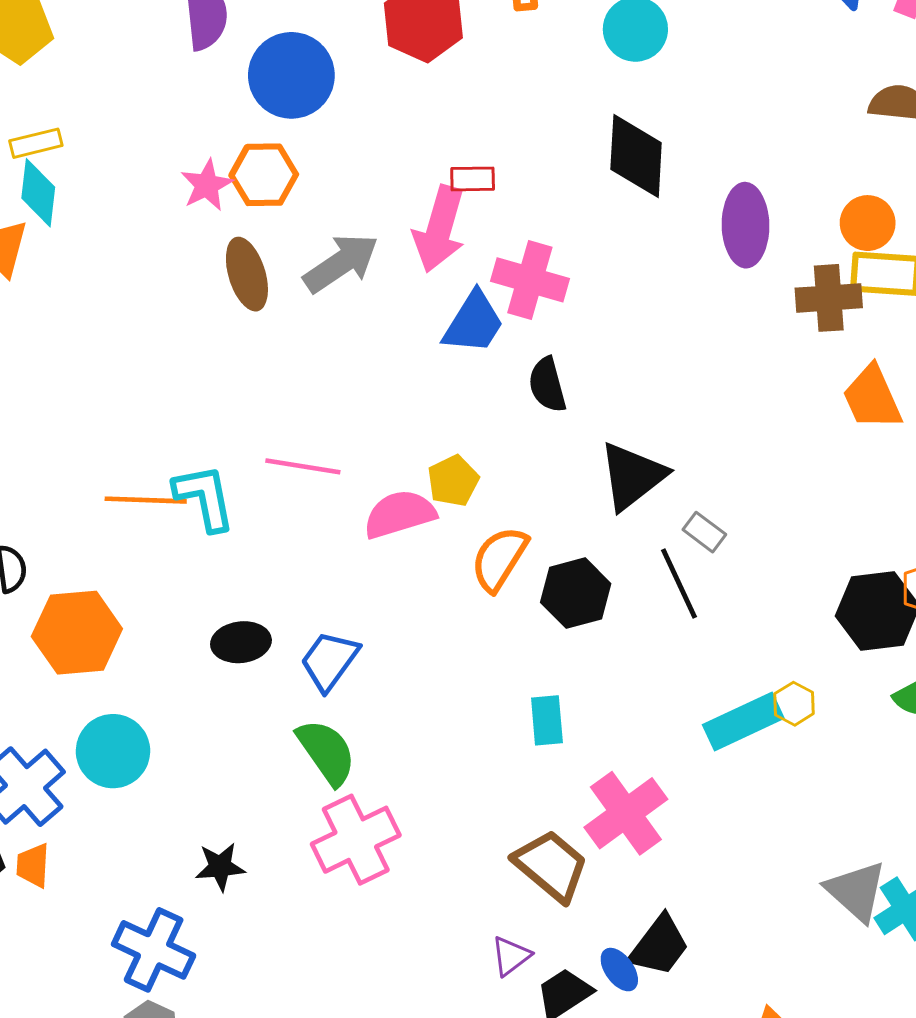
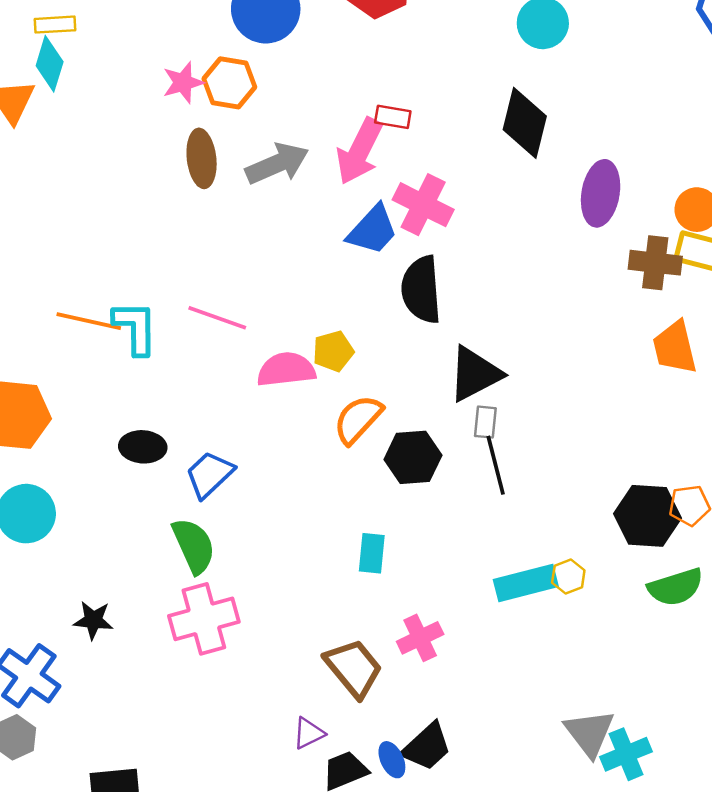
black semicircle: (547, 385) -> (421, 290), size x1.5
gray rectangle: (704, 532) -> (485, 422), moved, turned 48
pink cross: (626, 813) -> (420, 638), size x0.7

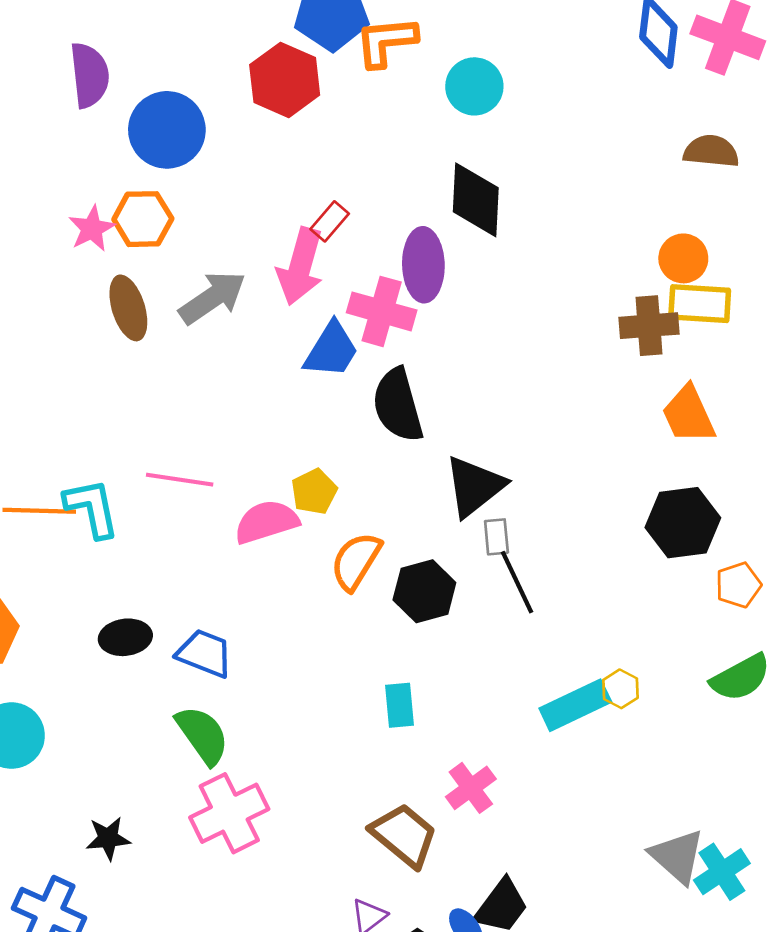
red rectangle: (393, 117) -> (330, 221), turned -48
purple ellipse: (601, 193) -> (423, 265), moved
blue trapezoid: (210, 474) -> (205, 653), turned 76
black hexagon: (648, 516) -> (683, 523), moved

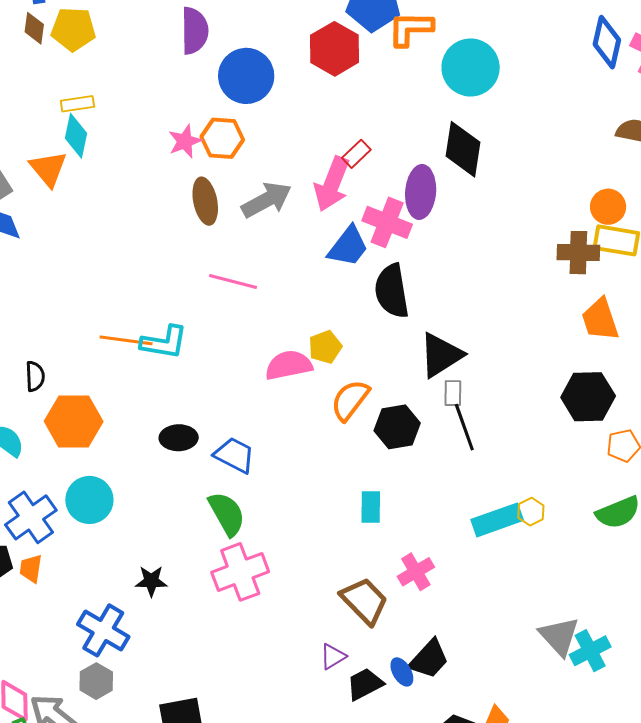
cyan circle: (474, 86) -> (471, 67), size x1.4
pink line: (180, 480) -> (233, 282), moved
cyan L-shape: (92, 508) -> (164, 342), turned 105

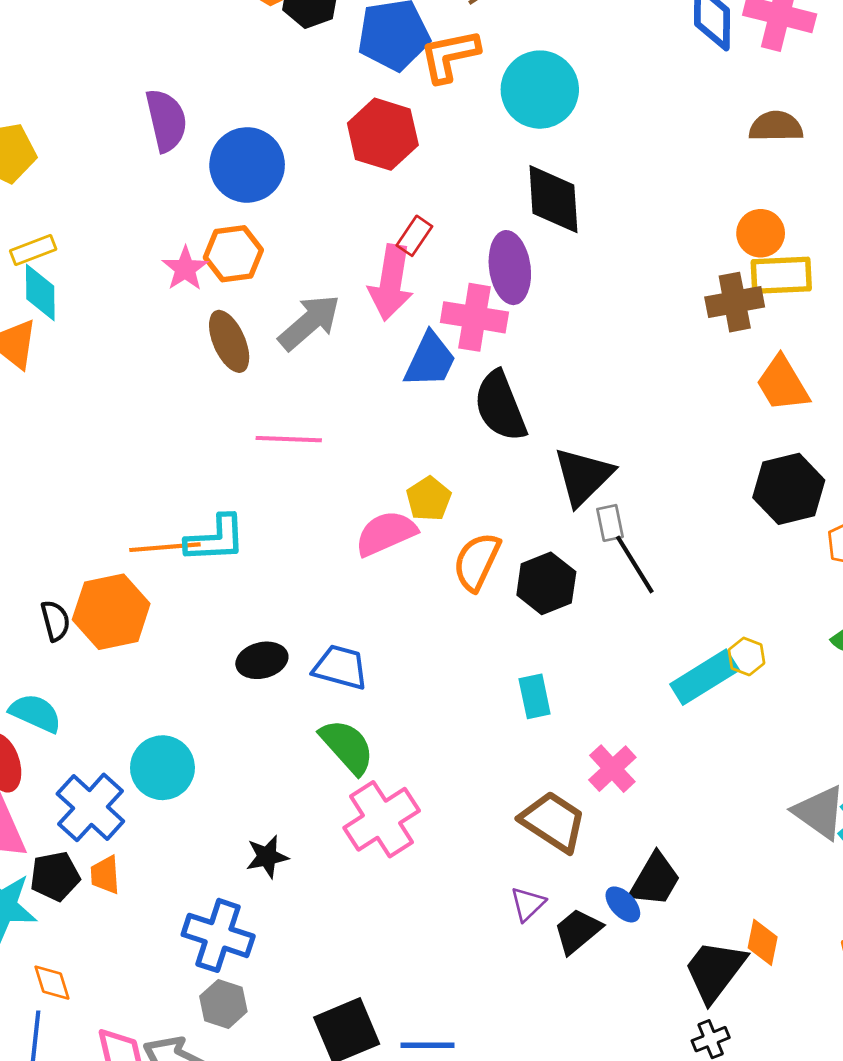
red hexagon: (335, 49) -> (383, 134), moved
orange hexagon: (74, 421) -> (111, 612), moved

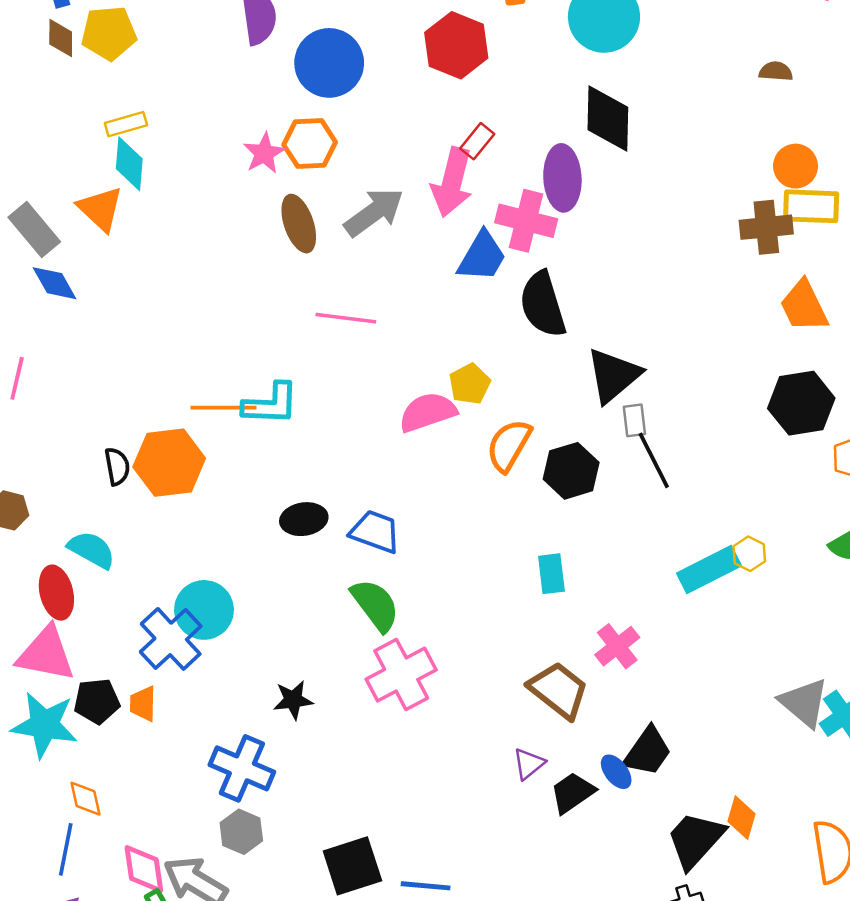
brown semicircle: (776, 127) -> (776, 71), moved, size x0.7
blue cross: (90, 807) -> (171, 639), moved

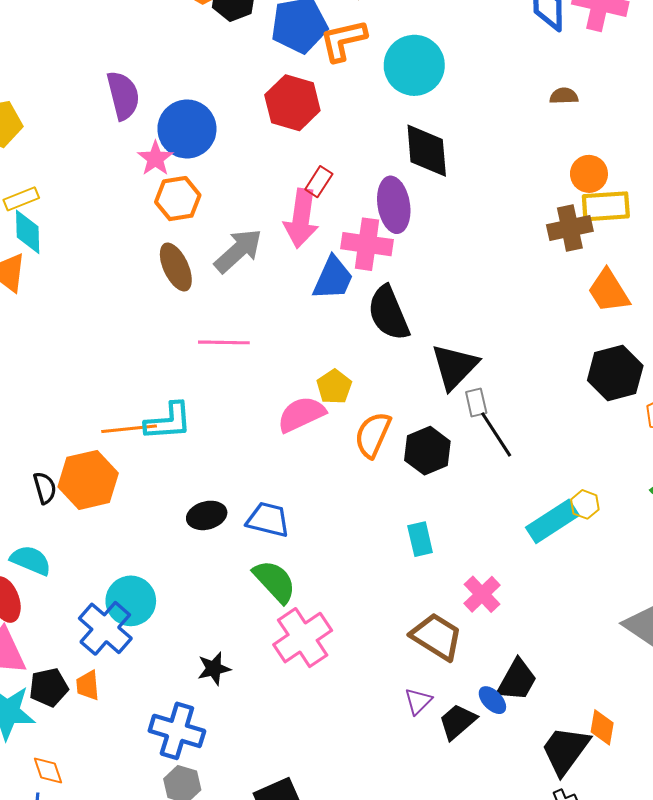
pink star: (264, 153) -> (155, 158), moved

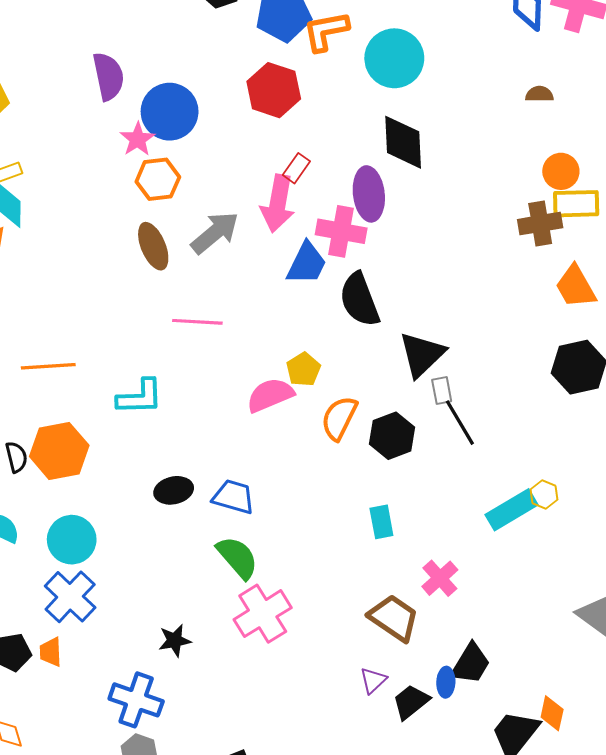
orange line: (129, 429) -> (48, 366), moved
cyan circle: (131, 601) -> (72, 540), moved
blue ellipse: (492, 700) -> (446, 682), turned 44

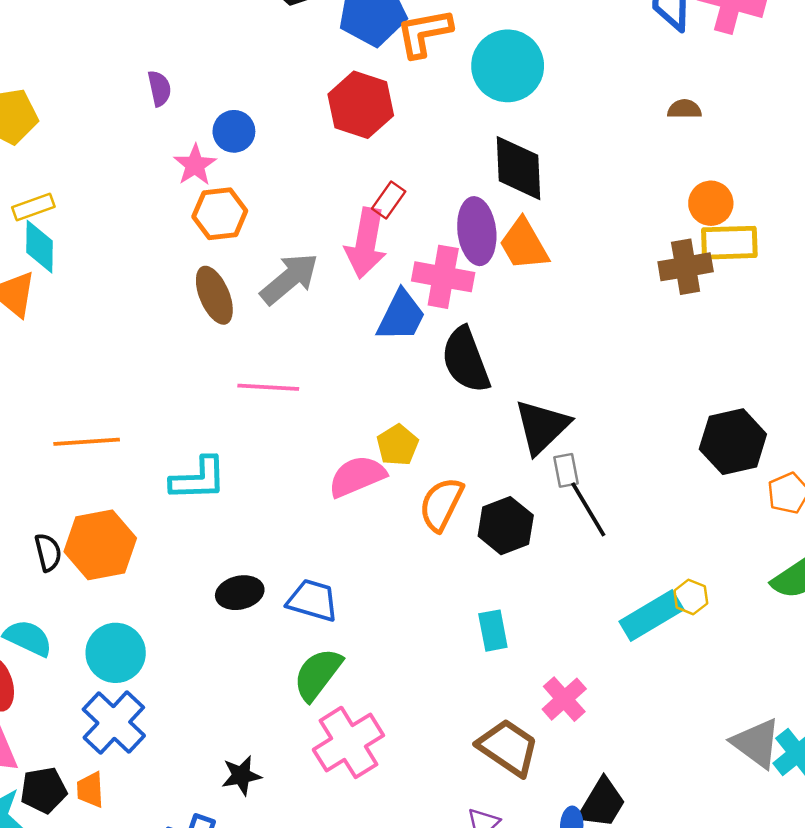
purple semicircle: (108, 76) -> (159, 88), size x0.6
blue circle: (170, 112) -> (234, 131), size x0.6
orange trapezoid: (576, 287) -> (524, 244), moved
green semicircle: (237, 557) -> (318, 674), turned -102

